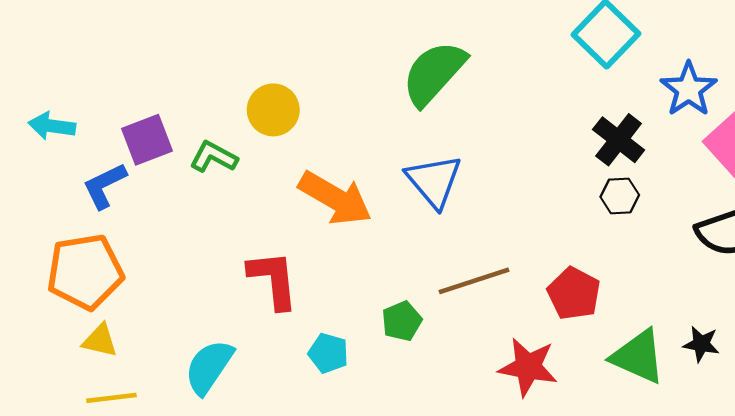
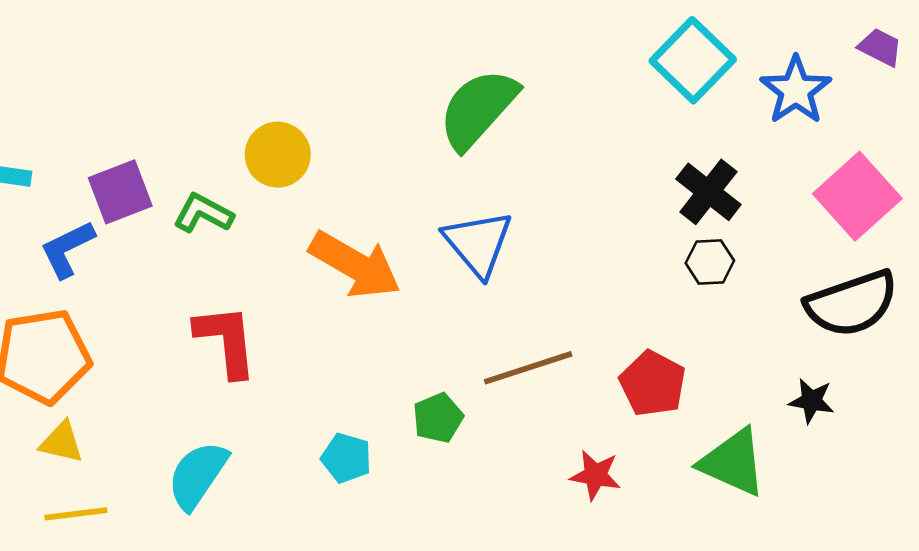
blue star: (689, 89) -> (796, 90), moved
red L-shape: (273, 280) -> (226, 341), moved
black star: (701, 344) -> (812, 401), moved
red star: (528, 367) -> (595, 475), size x0.7

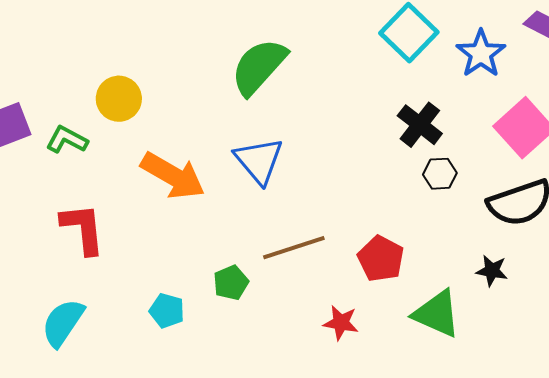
black hexagon: (710, 262) -> (440, 174), moved

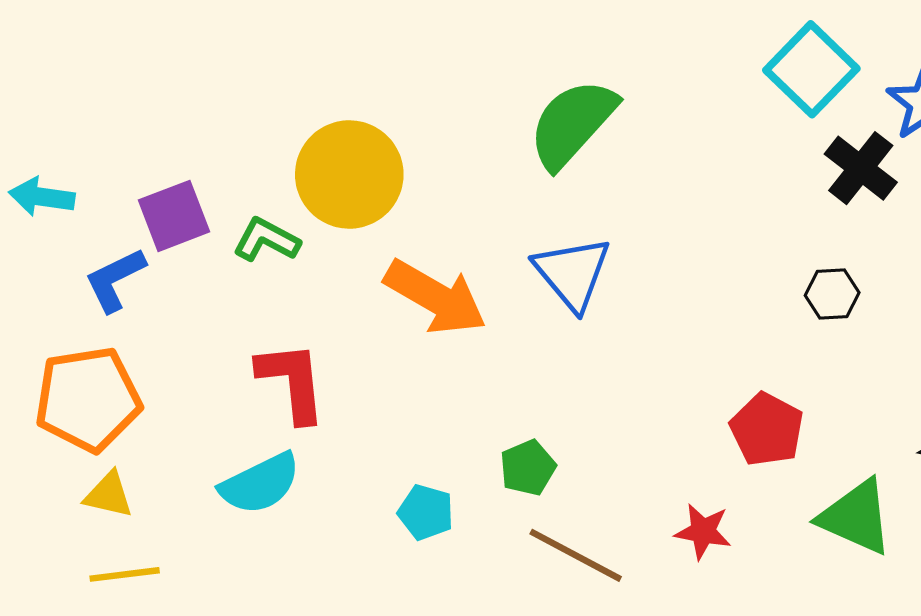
yellow circle: (119, 99) -> (349, 174), size x1.5
black cross: (420, 125) -> (861, 168), moved
black hexagon: (440, 174) -> (832, 294), moved
brown line: (294, 248) -> (576, 555), moved, turned 46
cyan semicircle: (63, 323) -> (260, 484), moved, turned -150

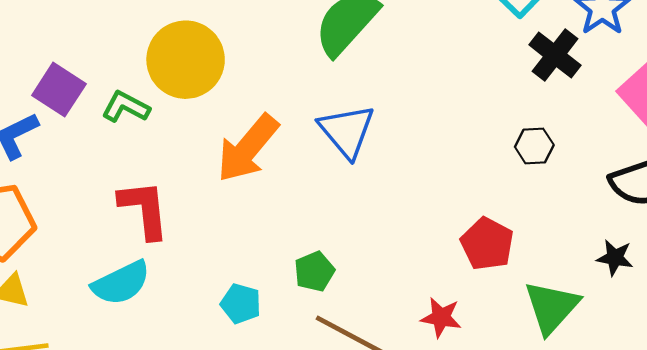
purple square: (174, 216) -> (59, 90), turned -36
orange arrow: (435, 297) -> (248, 148), turned 100
green triangle: (856, 517) -> (552, 307), turned 48

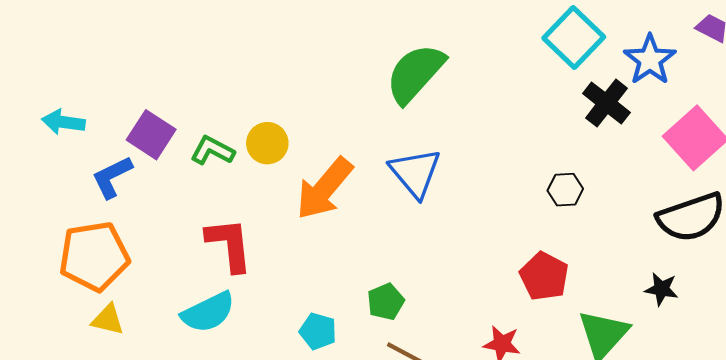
yellow circle: (186, 60) -> (267, 143), moved, size x0.6
black hexagon: (534, 146) -> (565, 190), moved

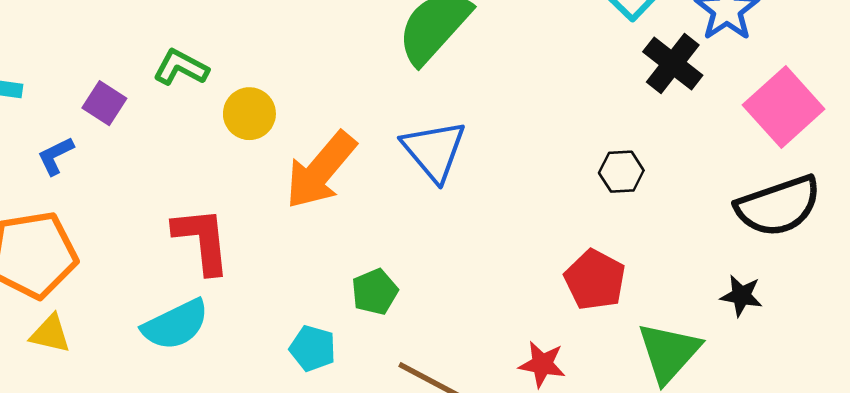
purple square: (151, 135) -> (104, 103), size x0.7
green L-shape: (212, 151) -> (181, 67), moved
blue L-shape: (112, 177) -> (56, 156), size x0.7
green pentagon: (386, 302) -> (375, 292), moved

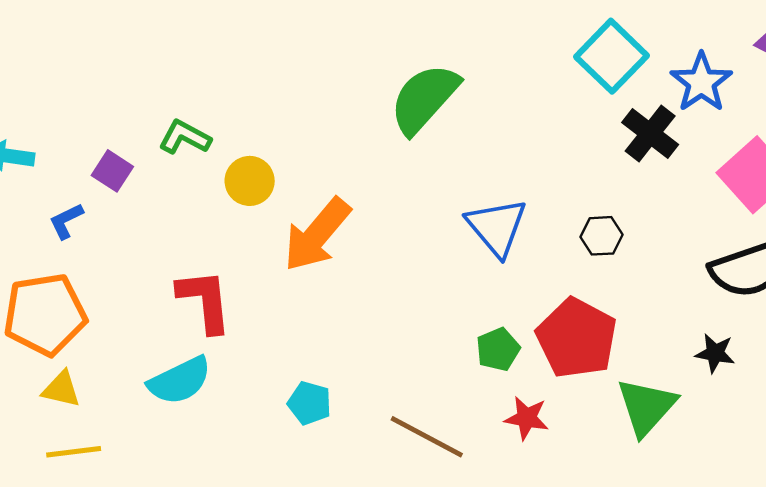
blue triangle: (434, 151) -> (497, 227), moved
red pentagon: (595, 280) -> (577, 338), size x1.4
green pentagon: (375, 292) -> (498, 349), moved

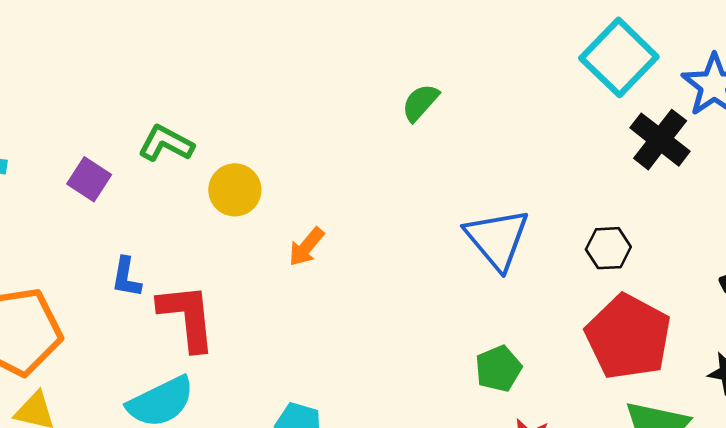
green semicircle: (424, 99) -> (420, 102), size x0.5
blue L-shape: (66, 221) -> (126, 277), moved, turned -54
orange arrow: (317, 235) -> (306, 247), size x0.5
red pentagon: (577, 338) -> (628, 337), moved

